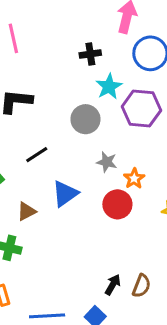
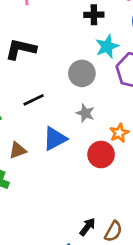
gray star: (107, 162) -> (85, 113), moved

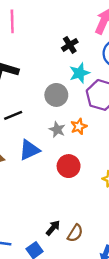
black cross: (94, 15) -> (70, 45), turned -35
orange star: (119, 133) -> (79, 126), moved

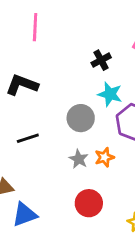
cyan star: (79, 73) -> (110, 94), turned 30
blue triangle: (29, 150) -> (25, 215), moved

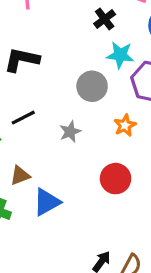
black line: (28, 138) -> (23, 118), moved
gray star: (79, 159) -> (70, 132), moved, turned 30

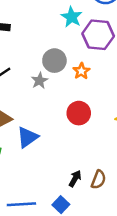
cyan star: (120, 55) -> (72, 17), turned 30
gray circle: (92, 86) -> (54, 61), moved

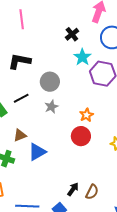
gray circle: (54, 61) -> (50, 82), moved
orange star: (81, 71) -> (87, 115), moved

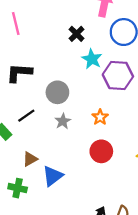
orange star: (87, 115) -> (100, 117), moved

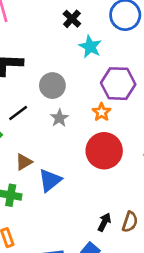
purple hexagon: (118, 75) -> (118, 84), moved
red circle: (101, 151) -> (104, 151), size x1.4

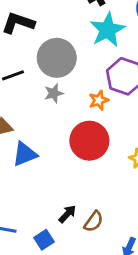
cyan star: (90, 47) -> (107, 30), size x1.4
gray circle: (52, 86) -> (57, 58), size x1.4

